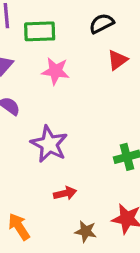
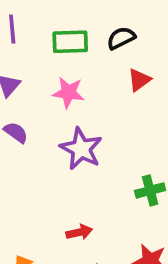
green rectangle: (40, 31) -> (70, 42), moved
purple star: (49, 144) -> (81, 149), moved

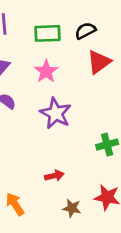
red triangle: (139, 80) -> (99, 62), size x1.4
pink star: (68, 93) -> (46, 71), turned 30

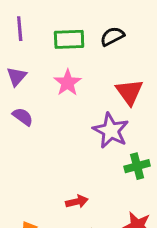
red triangle: (99, 62) -> (129, 92), moved, turned -30
purple star: (56, 113) -> (111, 131), moved

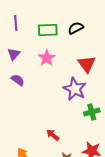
red arrow: (77, 202) -> (53, 135), turned -128

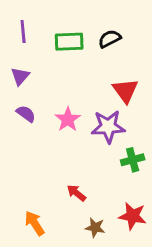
pink star: (47, 58) -> (68, 119), moved
purple star: (75, 89) -> (108, 127), turned -30

